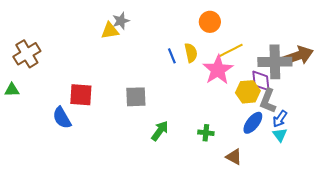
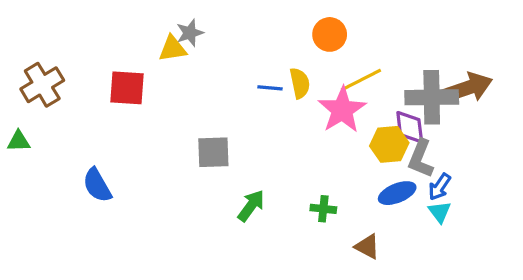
blue line: (172, 56) -> (270, 88), turned -63
red square: (81, 95) -> (127, 88), moved
blue ellipse: (253, 123) -> (397, 193), turned 30

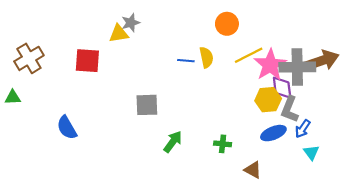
pink star: (342, 110) -> (270, 65), moved
cyan triangle: (440, 212) -> (311, 153), moved

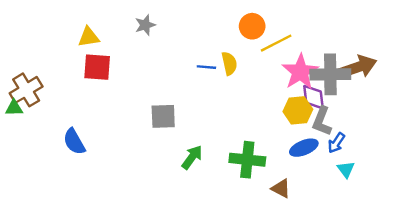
yellow triangle: (119, 34) -> (89, 37), moved
yellow line: (249, 55) -> (276, 43), moved
brown cross: (29, 58) -> (26, 90), moved
green cross: (223, 144) -> (247, 160), size x1.8

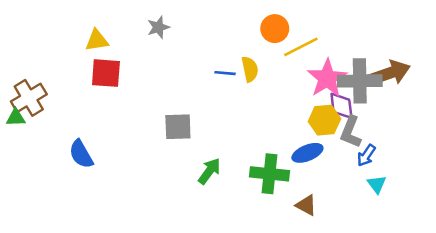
blue ellipse: (304, 148) -> (307, 153), moved

